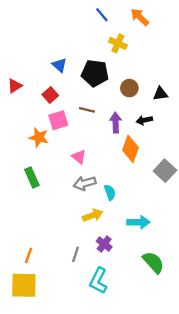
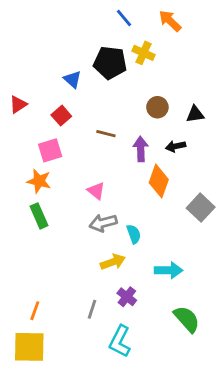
black pentagon: (95, 73) -> (110, 63), moved
pink square: (58, 120) -> (50, 150), moved
orange star: (39, 137) -> (39, 181), moved

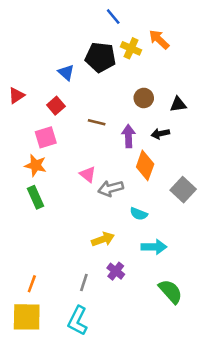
orange arrow: (170, 21) -> (159, 39), moved
gray arrow: (103, 223) -> (111, 188), moved
cyan semicircle: (134, 234) -> (139, 214), moved, turned 132
cyan L-shape: (120, 341) -> (78, 321), moved

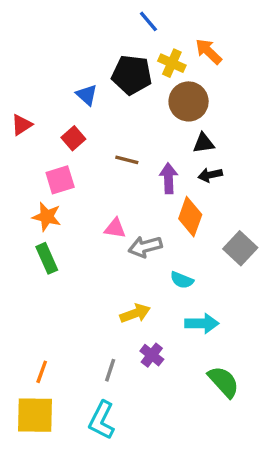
brown circle: (144, 98) -> (189, 101), moved, size x1.5
black triangle: (178, 104) -> (204, 143), moved
pink triangle: (88, 174) -> (115, 228), turned -30

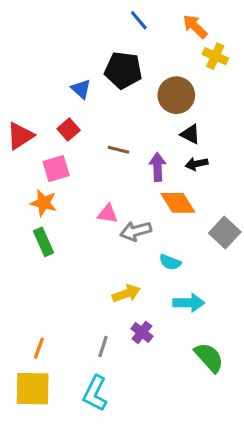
orange arrow: (209, 51) -> (195, 26), moved
yellow cross: (172, 63) -> (215, 56), moved
red triangle: (22, 125) -> (20, 136), moved, size x1.4
black triangle: (204, 143) -> (190, 134), turned 35
orange diamond: (190, 217) -> (178, 203), turned -51

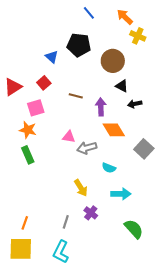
black arrow: (197, 164) -> (135, 104), moved
yellow arrow: (126, 293) -> (81, 188), turned 78

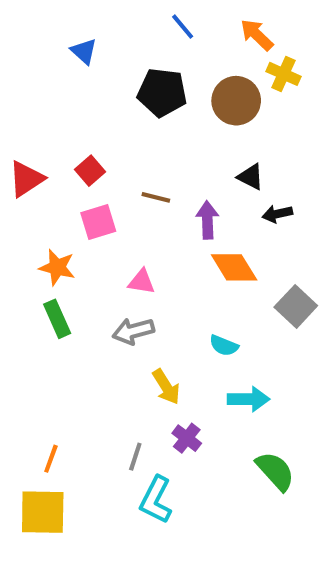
blue triangle: (52, 57) -> (84, 51), moved
brown circle: (113, 61) -> (236, 101), moved
pink square: (36, 108) -> (98, 222), moved
gray arrow: (87, 148) -> (133, 331), moved
cyan L-shape: (61, 252) -> (156, 500), moved

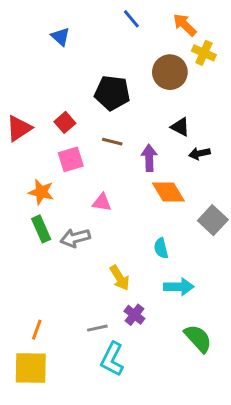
black pentagon: (162, 92) -> (112, 93), moved
gray arrow: (133, 331) -> (75, 238), moved
cyan semicircle: (224, 346) -> (161, 248), turned 54
gray line: (135, 457) -> (97, 328), turned 60

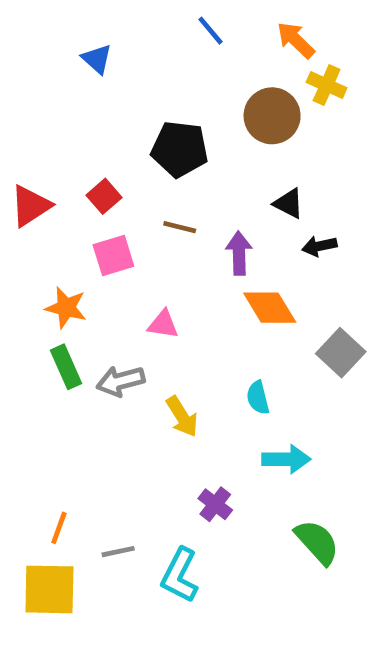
yellow arrow: (120, 278) -> (182, 417), moved
gray line: (97, 328) -> (118, 552), moved

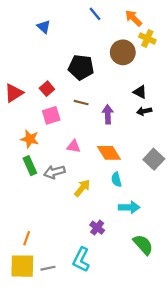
black triangle: (289, 203) -> (140, 92), moved
orange diamond: (270, 308) -> (109, 153), moved
yellow arrow: (182, 417) -> (82, 188), turned -108
gray line: (118, 552) -> (48, 268), moved

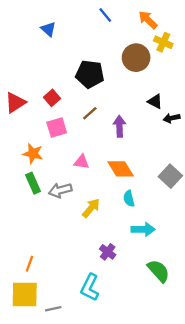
brown line: (81, 103) -> (90, 113), turned -56
black arrow: (144, 111) -> (172, 118), moved
gray line: (48, 268) -> (53, 309), moved

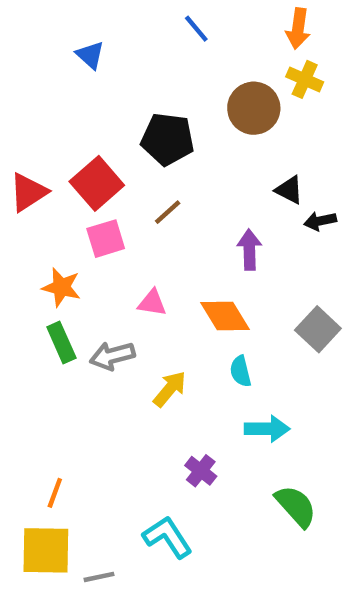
orange arrow: (148, 20) -> (298, 29), moved, turned -126
red square: (52, 98) -> (97, 183), size x1.6
purple arrow: (119, 126) -> (249, 250), moved
cyan L-shape: (90, 287) -> (168, 537), turned 120

